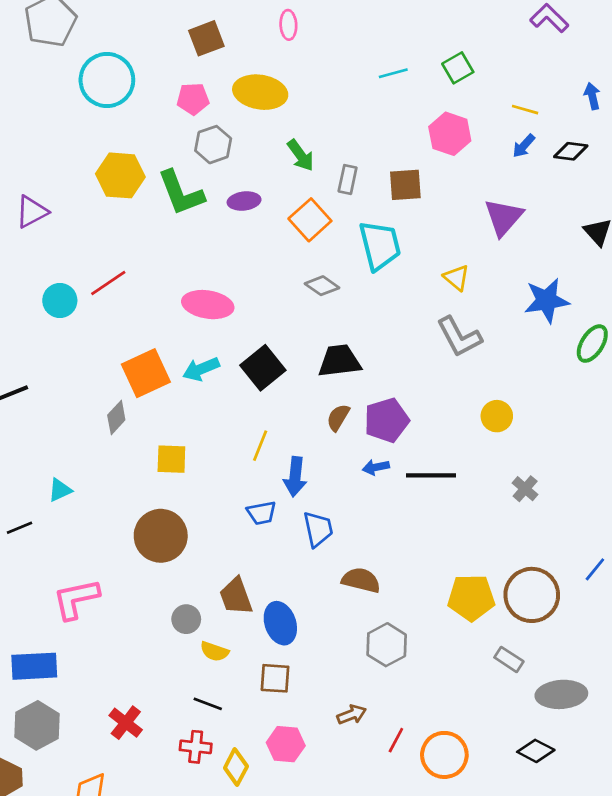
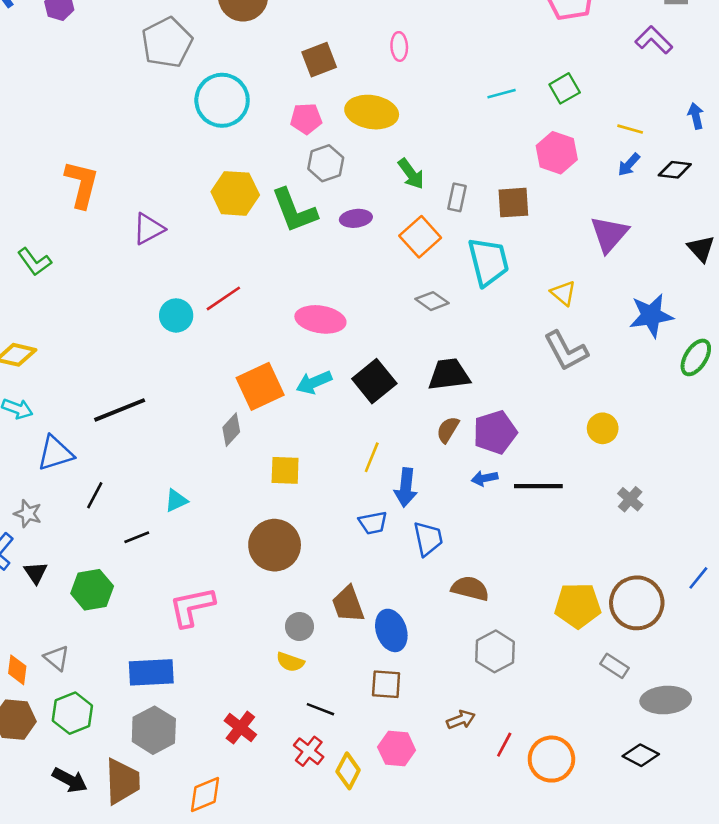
yellow semicircle: (214, 651) -> (290, 662), moved
red cross: (196, 747) -> (309, 751), turned 32

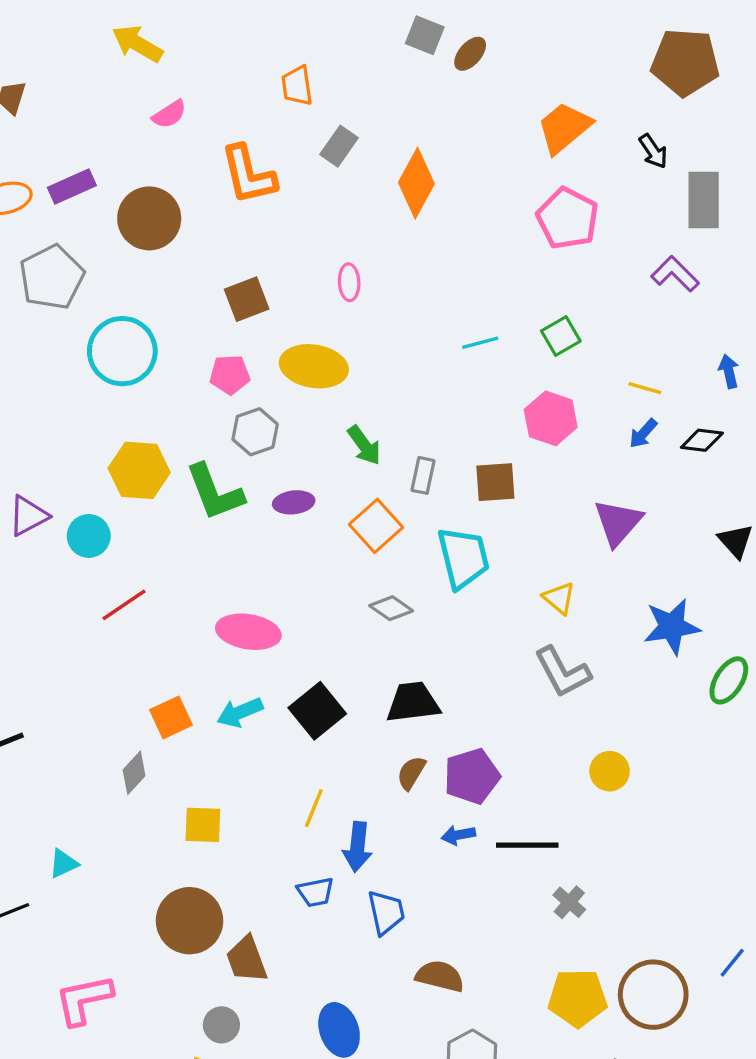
cyan circle: (176, 315) -> (89, 536), moved
orange square: (260, 386) -> (171, 717), size x0.7
gray cross: (630, 499) -> (569, 902), moved
brown trapezoid: (348, 604) -> (247, 959), moved

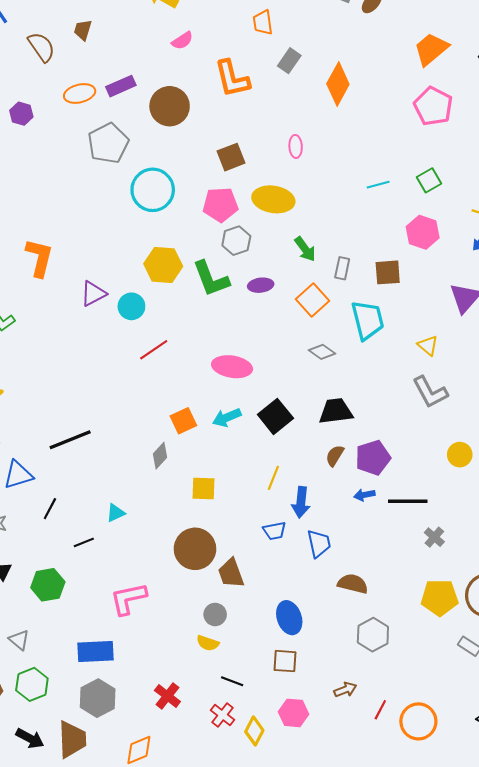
pink pentagon: (230, 375) -> (220, 205), size x1.4

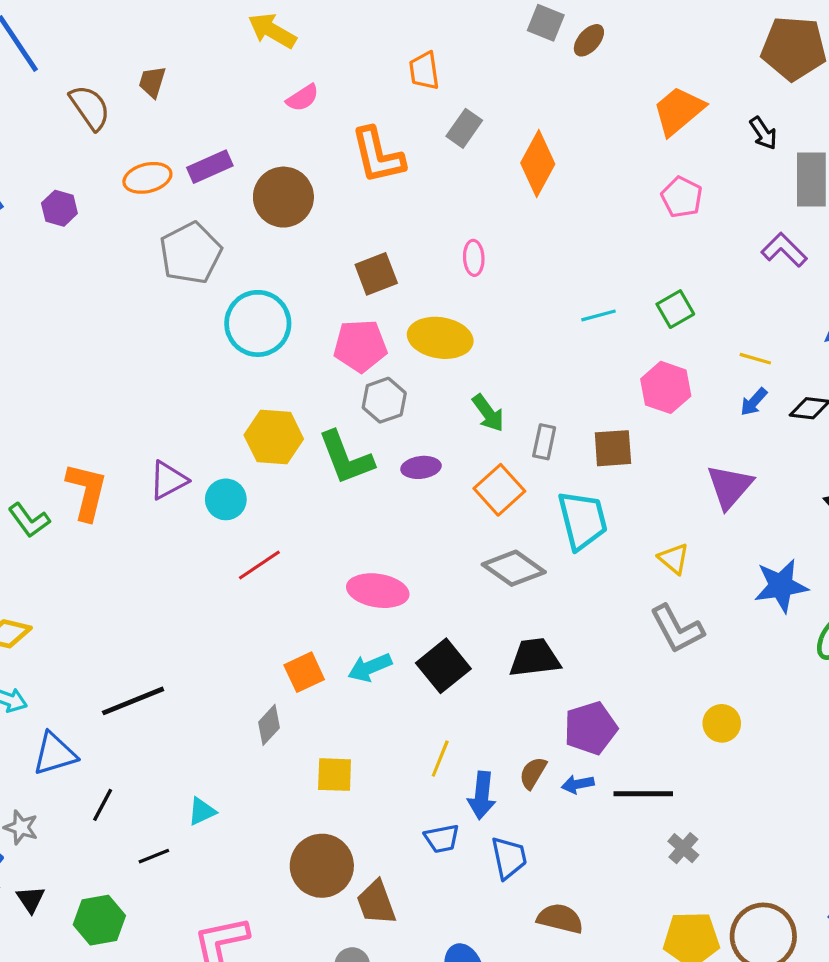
pink pentagon: (433, 106) -> (682, 197), size x0.7
orange L-shape: (39, 258) -> (87, 491), moved
gray diamond: (322, 352) -> (514, 568), size x1.5
brown semicircle: (335, 456) -> (533, 773), moved

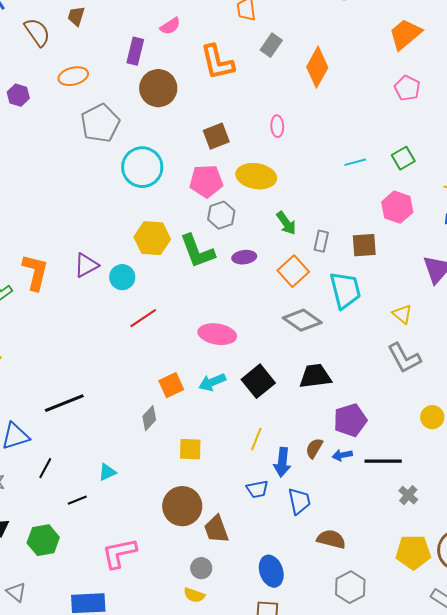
purple rectangle: (210, 167) -> (135, 51), moved, turned -52

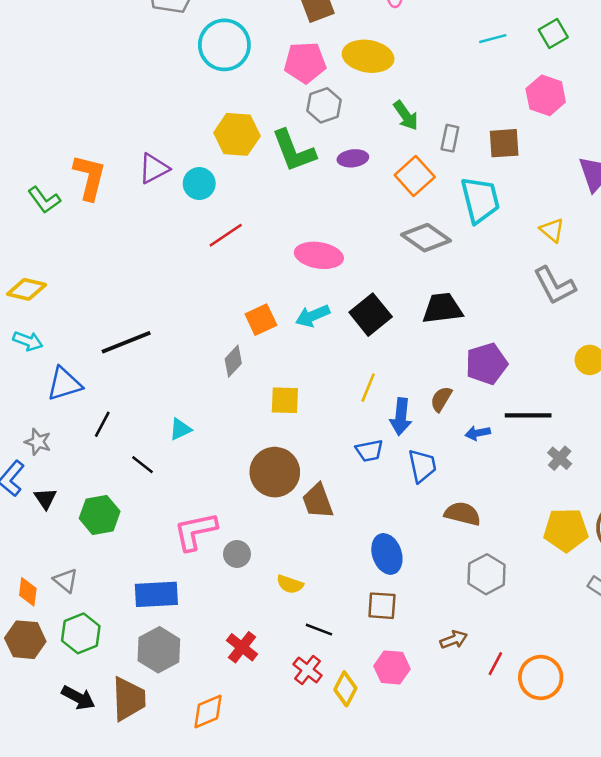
blue arrow: (342, 455) -> (478, 433), moved
black line: (77, 500) -> (142, 465), turned 60
gray circle: (201, 568) -> (237, 554), moved

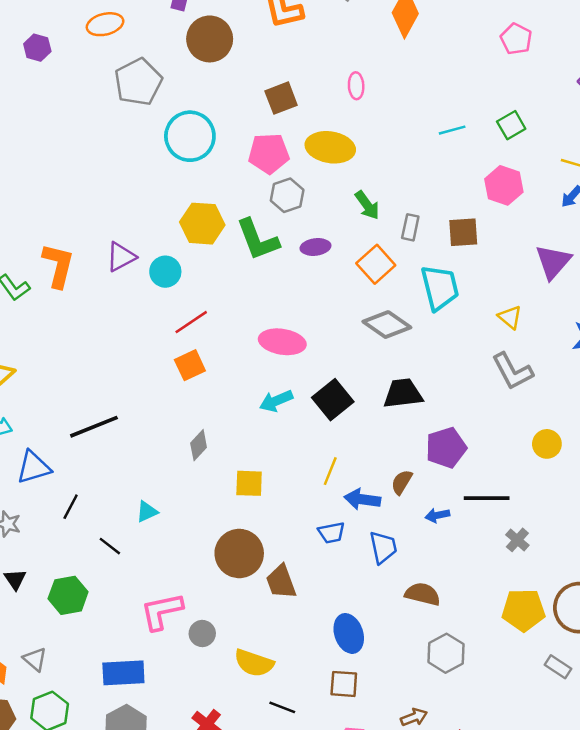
orange square: (261, 320) -> (190, 365), moved
blue arrow: (401, 417) -> (362, 499), turned 92
yellow semicircle: (290, 584) -> (254, 663), size x1.5

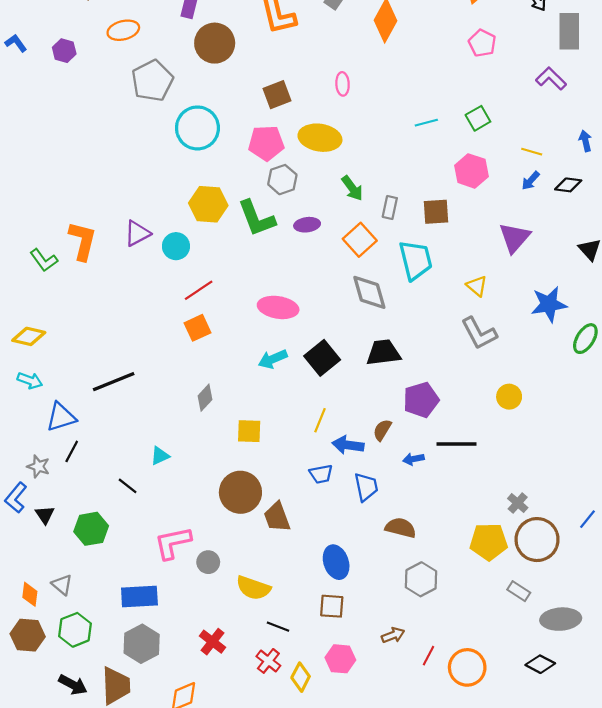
gray diamond: (387, 325) -> (369, 292), turned 39
black line: (71, 507) -> (72, 451), moved
gray cross: (517, 540) -> (518, 503), moved

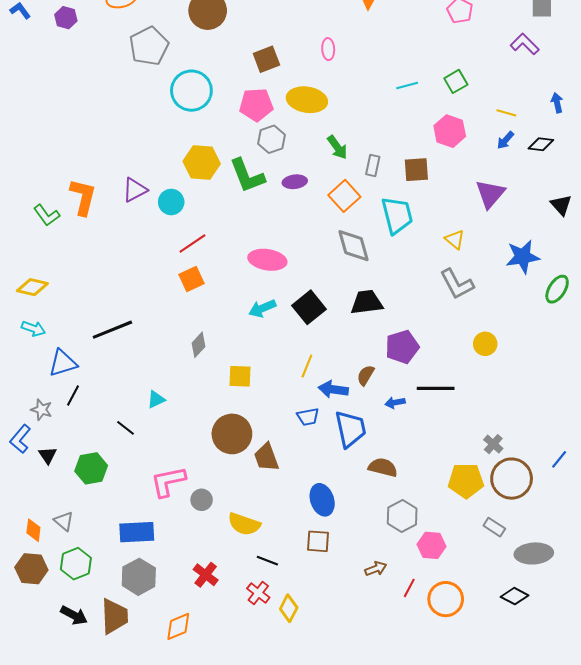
blue trapezoid: (366, 487) -> (350, 429), size x1.4
pink hexagon: (340, 659) -> (431, 545), moved

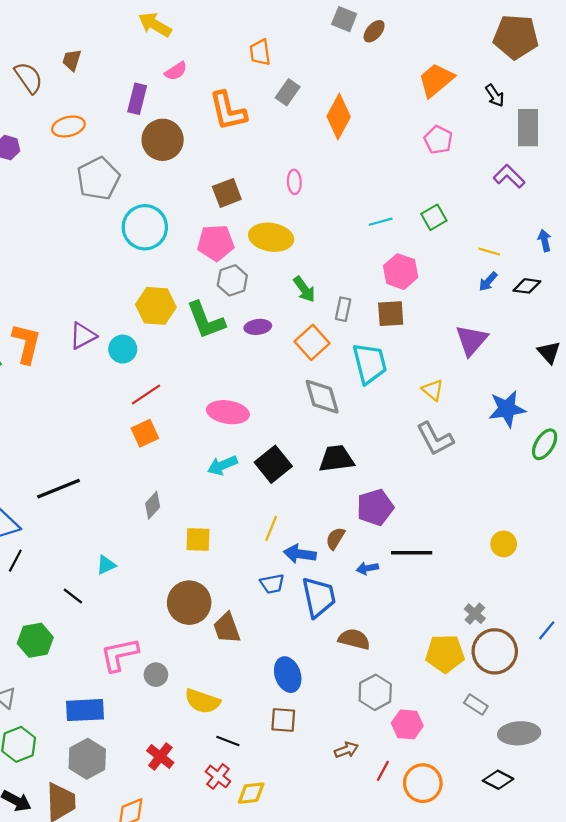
pink hexagon: (450, 131) -> (401, 272), moved
yellow circle: (485, 344) -> (504, 544), moved
yellow diamond: (289, 608) -> (251, 793), turned 56

